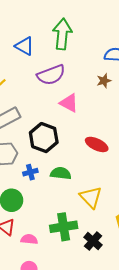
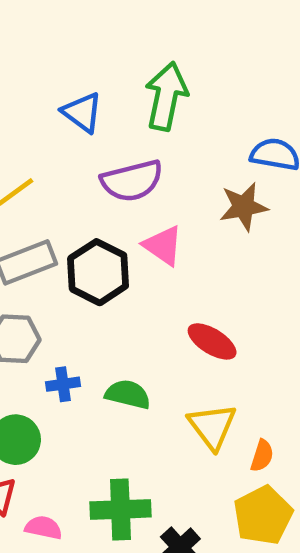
brown star: (104, 81) -> (244, 207), size x1.5
black hexagon: (44, 138) -> (98, 272), moved
yellow triangle: (91, 197) -> (212, 426), moved

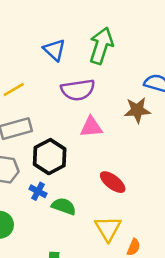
pink triangle: (163, 246) -> (91, 127), turned -45
black hexagon: (98, 272) -> (50, 157), moved
blue cross: (63, 384) -> (38, 191), moved, turned 30

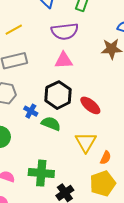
pink triangle: (91, 127) -> (64, 60), moved
black hexagon: (50, 157) -> (58, 95), moved

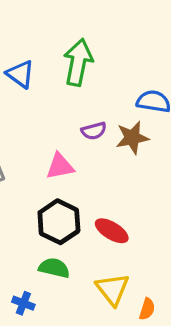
purple semicircle: (65, 31) -> (94, 131), moved, size x0.6
blue cross: (31, 111) -> (23, 303), moved

